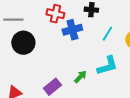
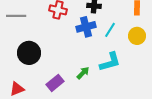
blue cross: (72, 30) -> (86, 27), moved
black circle: (23, 43) -> (29, 53), moved

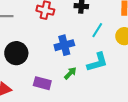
blue cross: (86, 27) -> (64, 45), moved
purple rectangle: (55, 83) -> (42, 83), turned 54

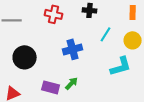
cyan L-shape: (97, 62) -> (121, 66), moved
green arrow: (70, 73) -> (72, 83), moved

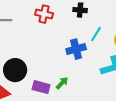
blue cross: (73, 49) -> (76, 49), moved
black circle: (25, 57) -> (15, 70), moved

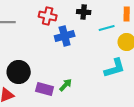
cyan line: (96, 34) -> (107, 28), moved, turned 42
blue cross: (76, 49) -> (65, 36), moved

